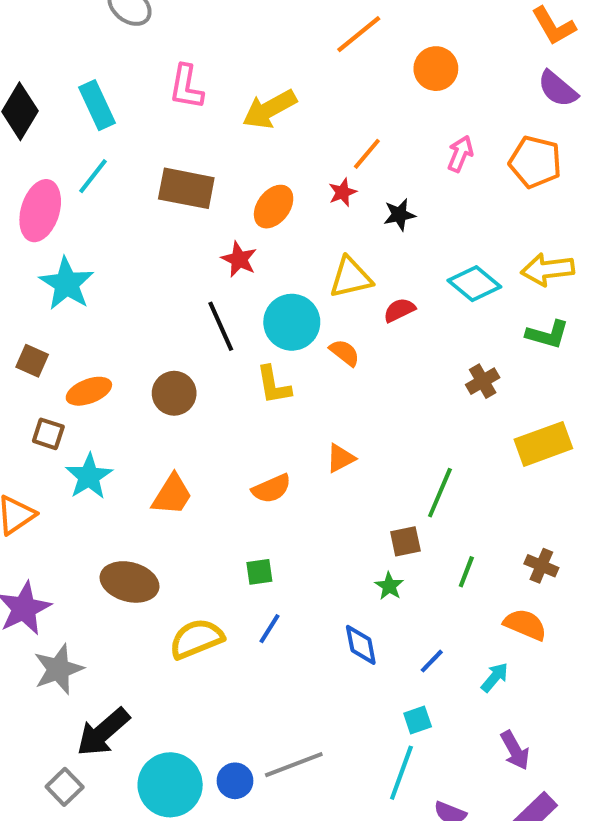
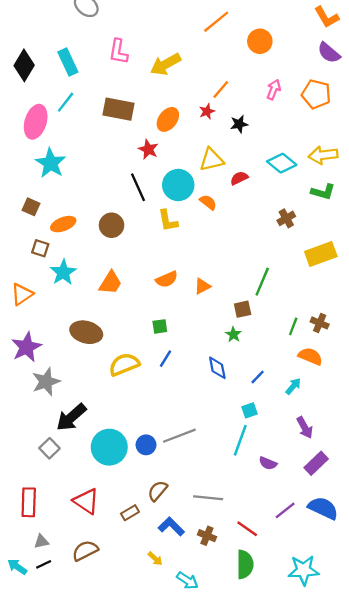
orange triangle: (341, 458) -> (202, 286), moved
green line: (466, 572) -> (293, 326), moved

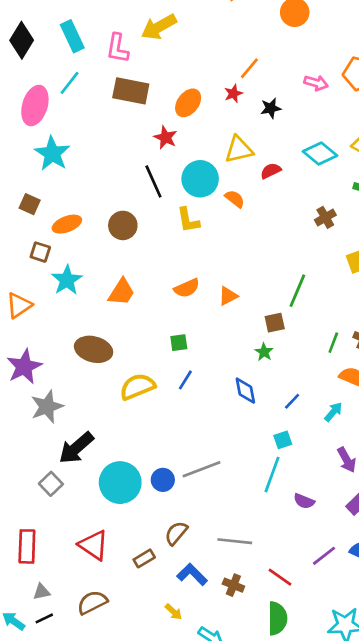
pink L-shape: (118, 52) -> (118, 48), moved
yellow arrow: (166, 64) -> (159, 27), moved
pink arrow: (274, 90) -> (316, 83), moved, turned 84

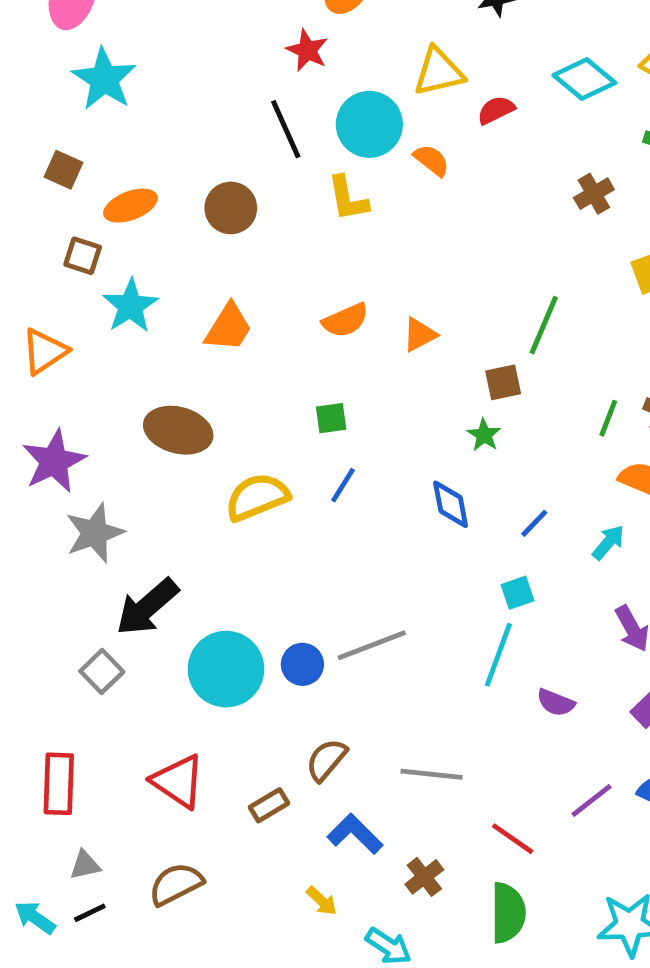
brown cross: (233, 585) -> (424, 877), moved, turned 30

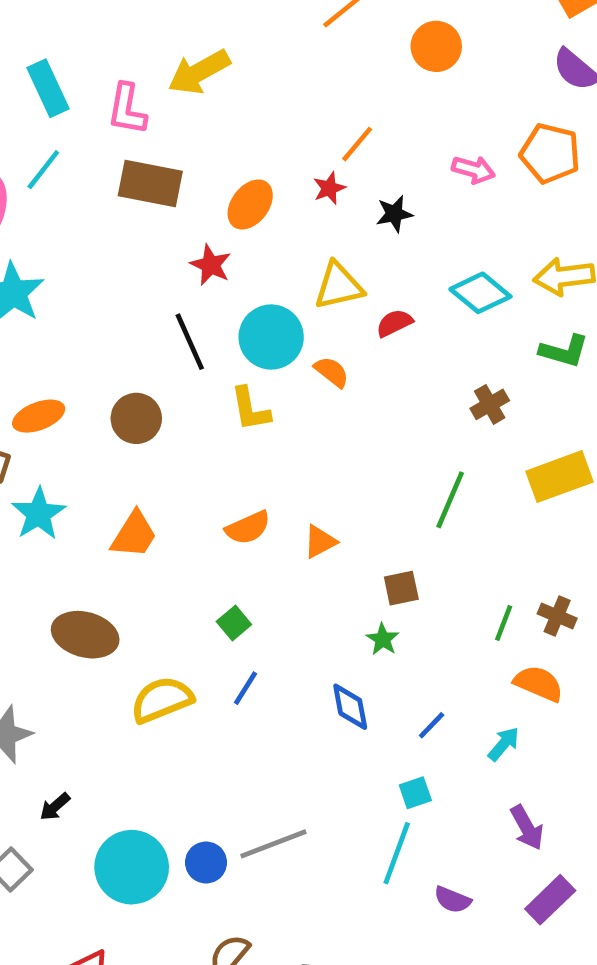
green line: (544, 325) -> (450, 500), moved
green square: (331, 418) -> (234, 623), turned -32
black arrow: (147, 607) -> (55, 807), size x0.5

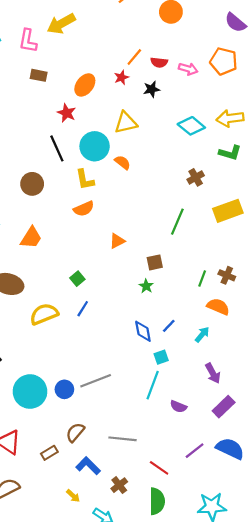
brown rectangle: (150, 184) -> (39, 75), size x0.6
red semicircle: (394, 323) -> (159, 62), moved, turned -147
orange semicircle: (248, 528) -> (84, 209), moved
blue diamond: (350, 707) -> (143, 331), moved

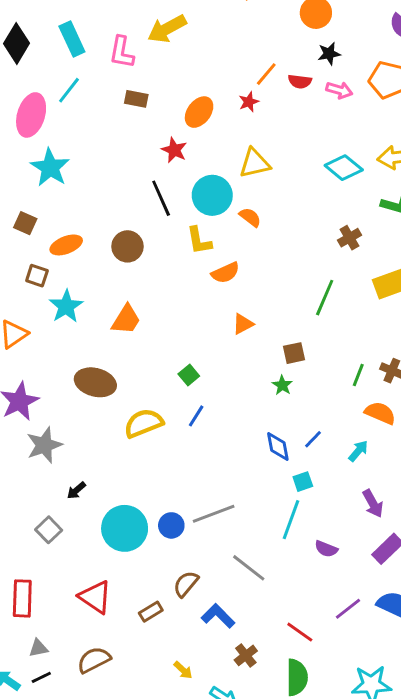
black star: (152, 89) -> (329, 54), moved
orange semicircle: (84, 209) -> (225, 273), moved
gray line: (122, 439) -> (249, 568), moved, turned 32
blue L-shape: (88, 466) -> (218, 616), moved

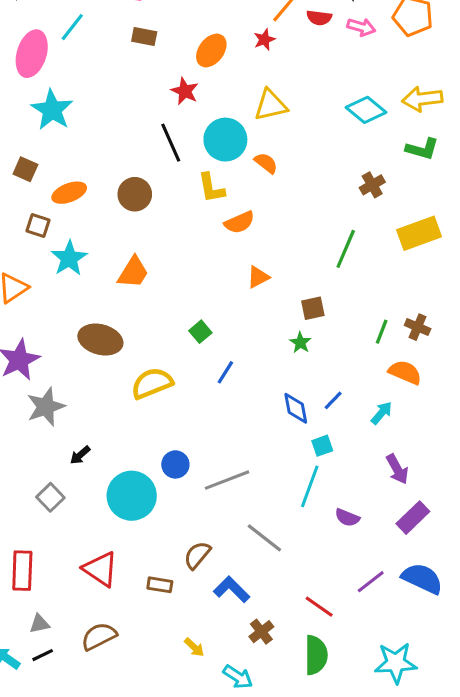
blue line: (196, 416) -> (225, 372), moved
blue circle: (171, 525) -> (175, 464), moved
brown rectangle: (151, 612) -> (160, 585), turned 40

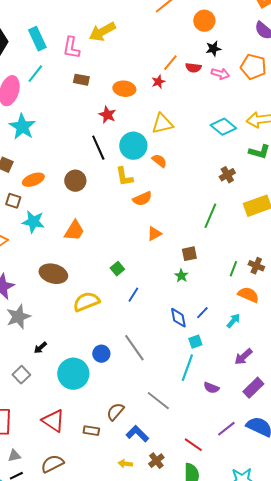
orange ellipse: (211, 50) -> (124, 89), turned 60
cyan star: (69, 258) -> (33, 222), turned -30
purple arrow: (397, 469) -> (243, 357), turned 78
gray line: (227, 480) -> (134, 348), moved, turned 76
yellow arrow: (194, 647) -> (125, 464), moved, turned 144

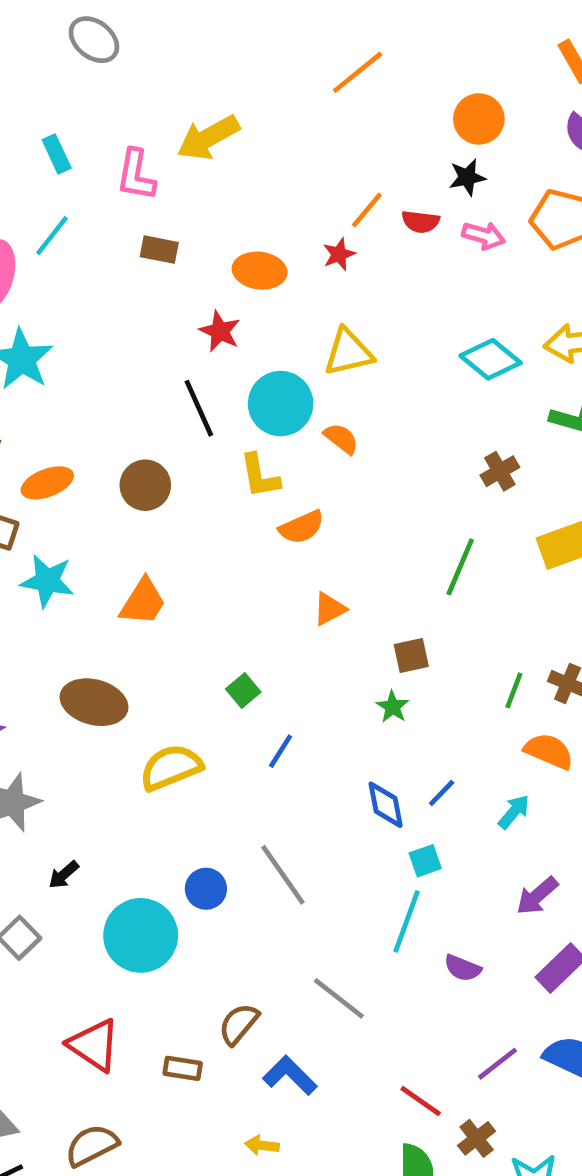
orange circle: (204, 21) -> (479, 119), moved
cyan rectangle: (37, 39) -> (57, 154), size x0.7
brown cross: (156, 461) -> (477, 1138), moved

